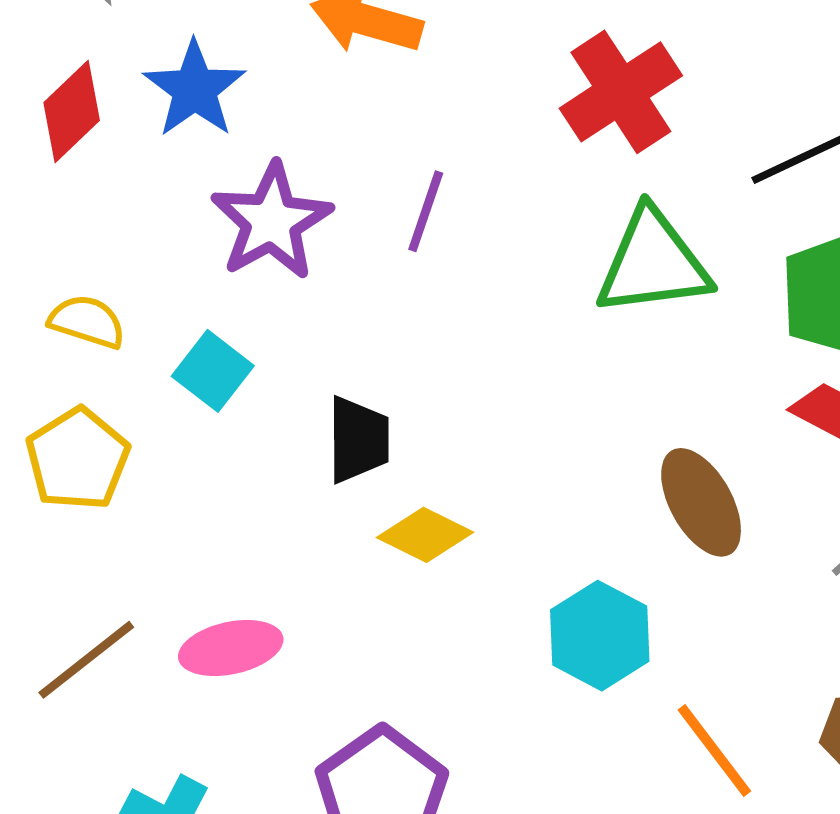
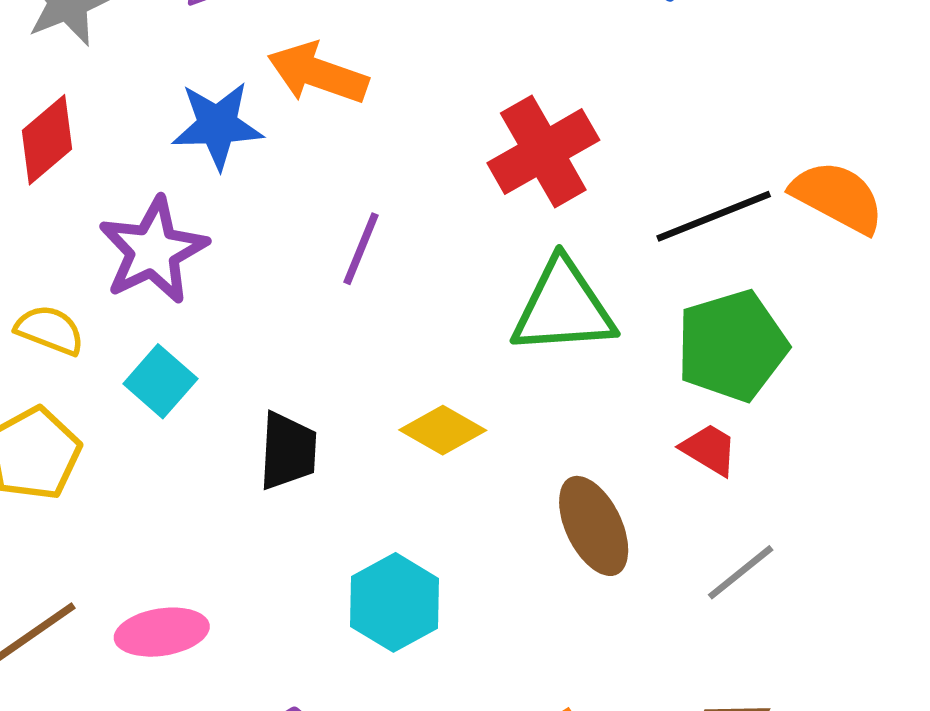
blue star: (195, 89) -> (217, 125), moved, turned 30
purple star: (271, 221) -> (153, 250), moved
yellow diamond: (425, 535) -> (443, 430), moved
cyan hexagon: (600, 636) -> (395, 602), moved

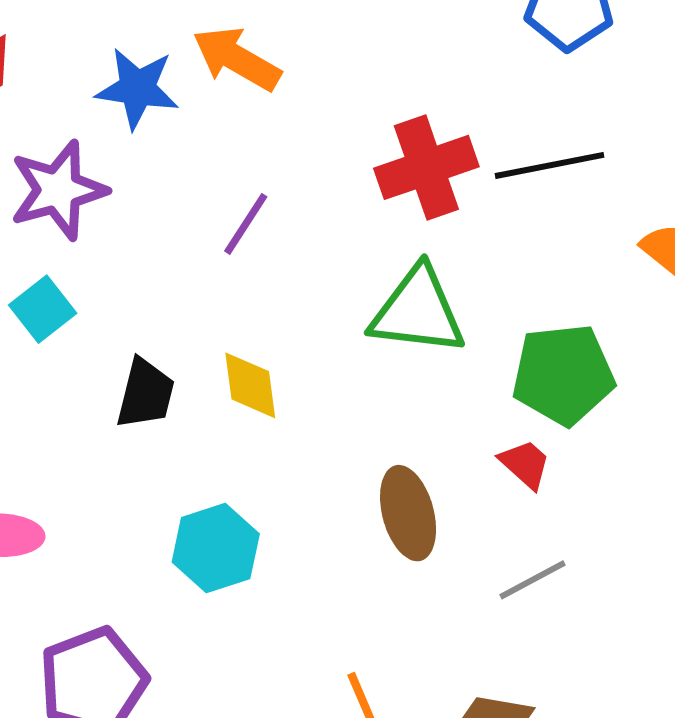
black line: (714, 216) -> (550, 165), moved
yellow diamond: (443, 430) -> (250, 385), moved, turned 42

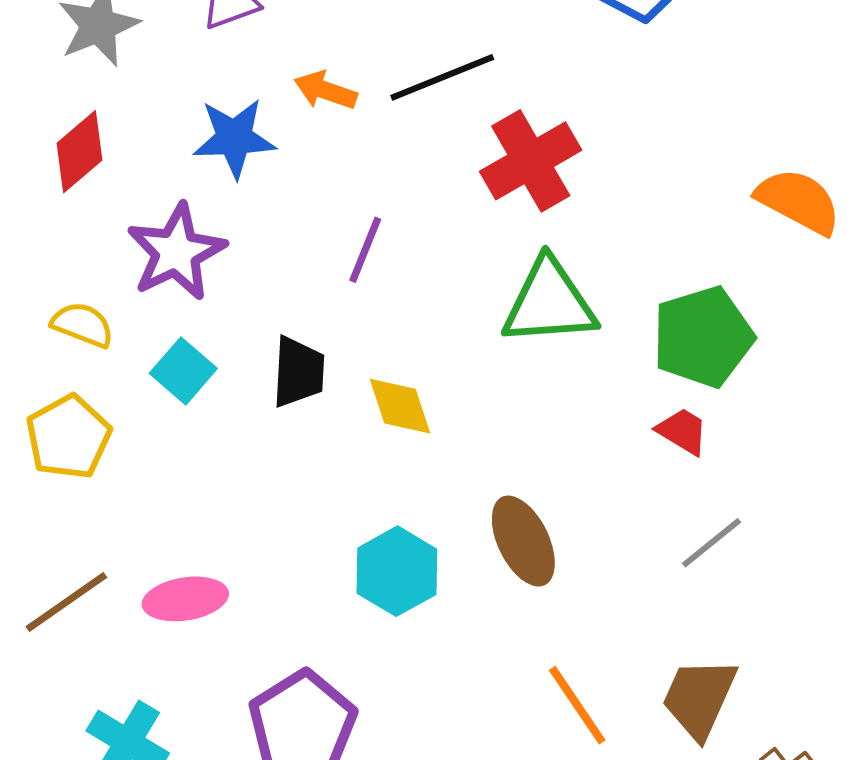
orange arrow: (237, 59) -> (325, 90), size x0.7
black line: (550, 165) -> (442, 77), moved
black trapezoid: (145, 394) -> (298, 372), moved
brown ellipse: (408, 513) -> (523, 541), moved

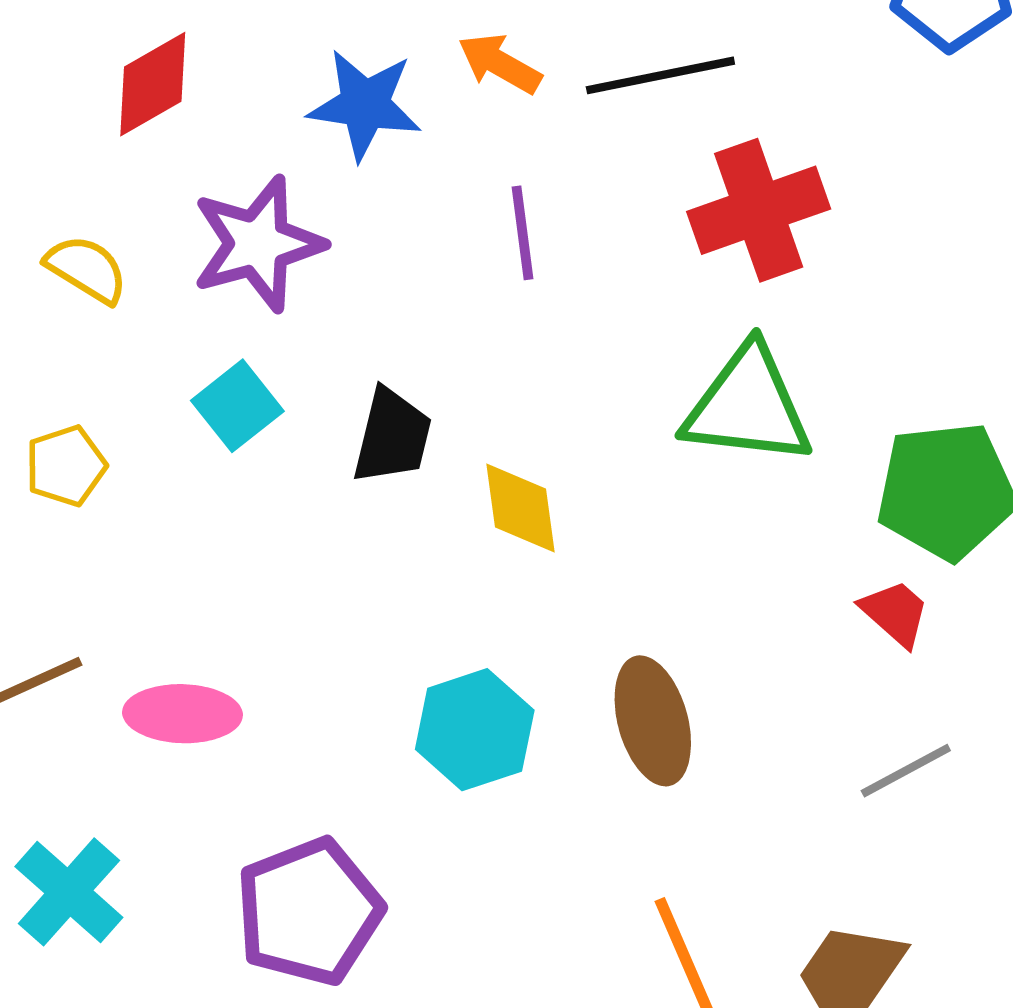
purple line: (365, 250) -> (523, 233), moved, turned -40
yellow semicircle: (83, 325) -> (87, 269), moved
yellow pentagon: (68, 437) -> (66, 466), size x0.7

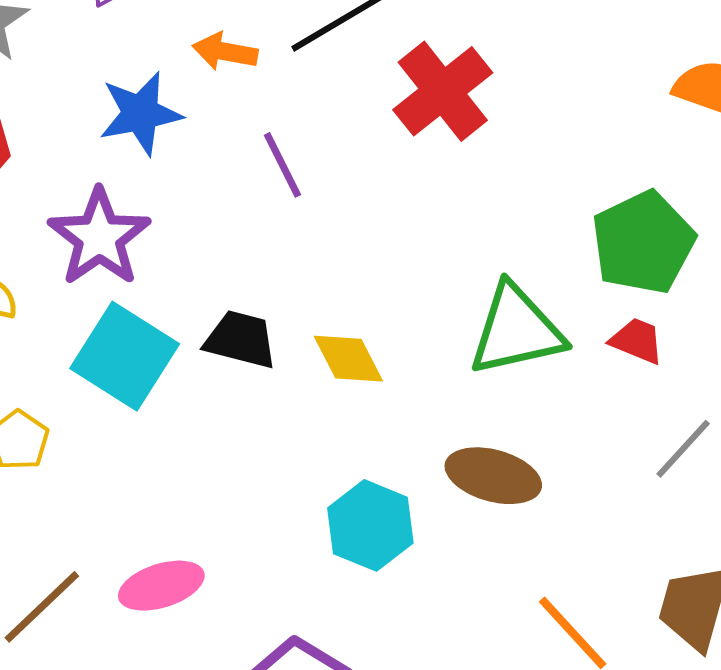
cyan square: (237, 406) -> (125, 356), size x1.6
green triangle: (748, 406) -> (516, 330), moved
black trapezoid: (392, 436) -> (241, 340), turned -70
brown ellipse: (653, 721) -> (493, 476), turned -40

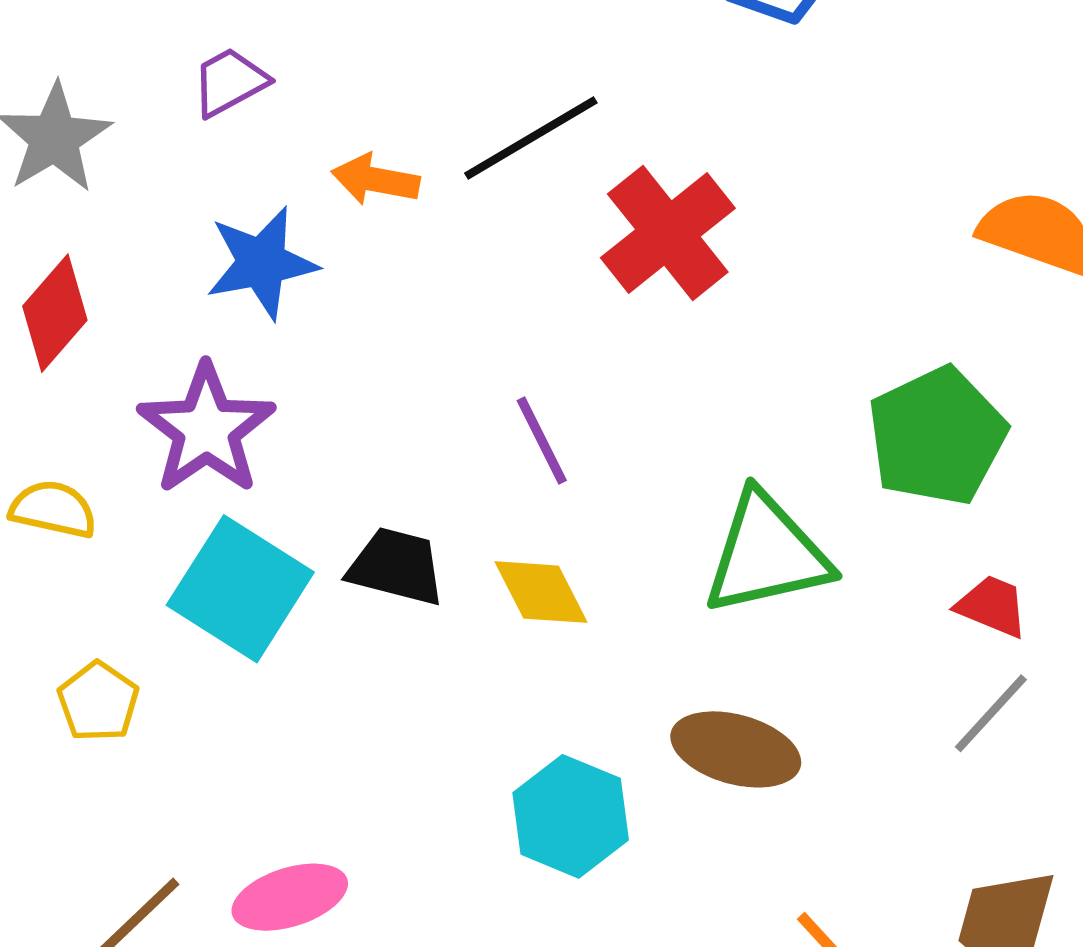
purple line: (283, 165) -> (542, 440), moved
red trapezoid: (637, 341) -> (992, 606), moved

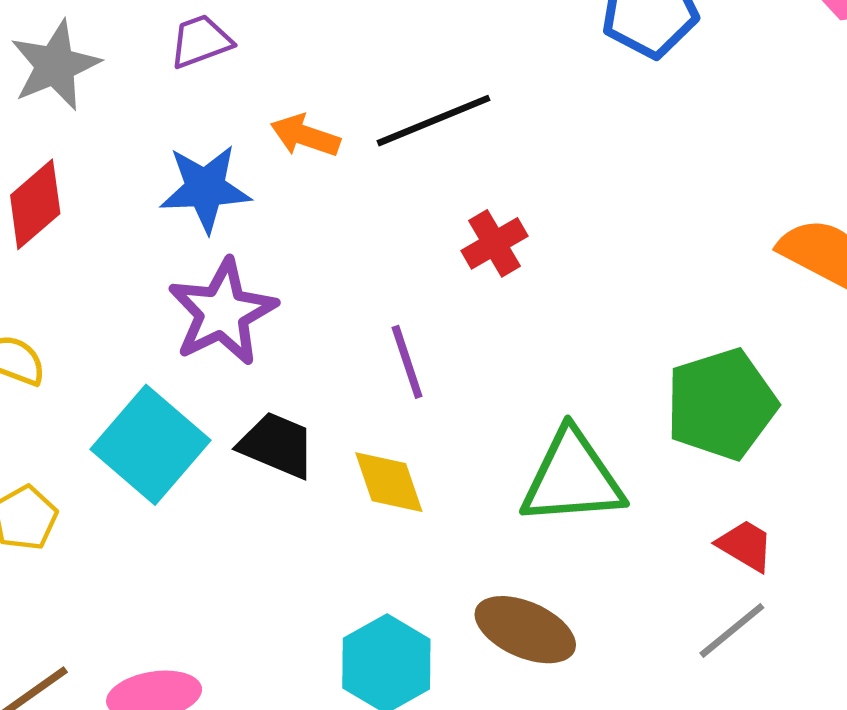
red cross: (668, 233) -> (494, 243), moved, size x0.6
purple star: (206, 429) -> (222, 312), moved

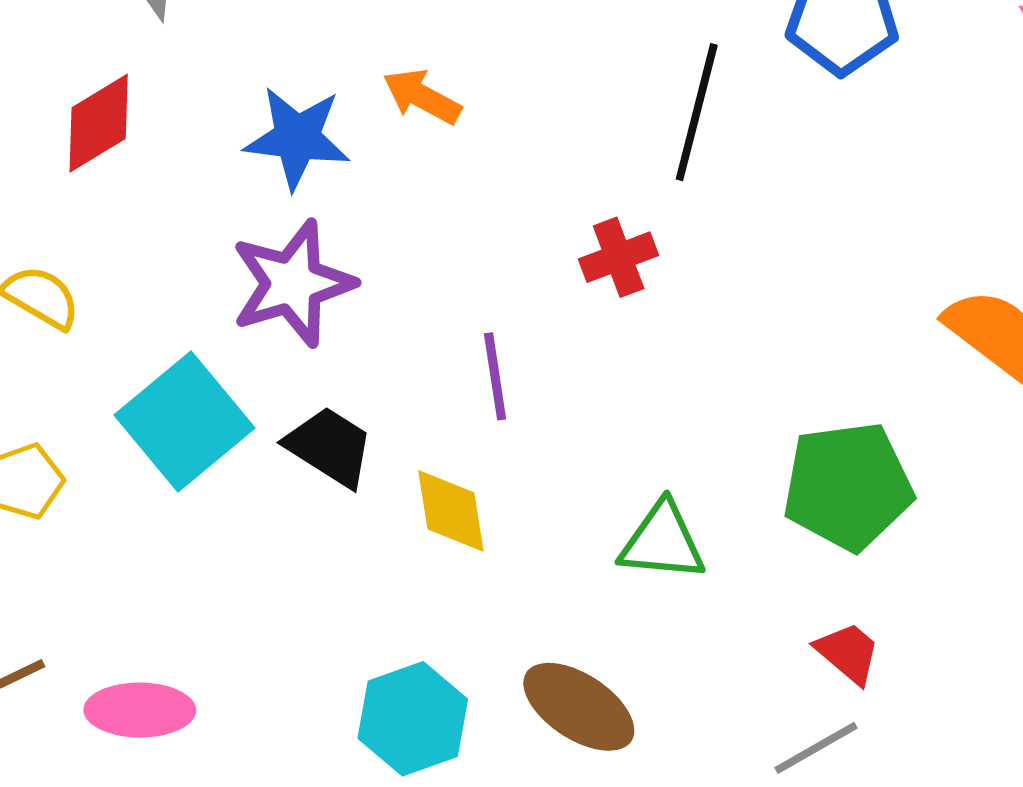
black line: (433, 121) -> (697, 112), moved, turned -63
green triangle: (572, 478) -> (662, 542), size x0.7

